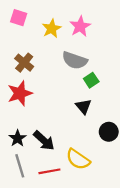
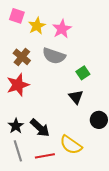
pink star: (80, 26) -> (62, 29), moved
yellow star: (52, 29) -> (37, 26), moved
gray semicircle: (75, 60) -> (54, 56), moved

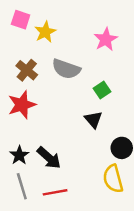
pink star: (62, 29) -> (106, 39), moved
yellow semicircle: (71, 145) -> (113, 179), moved, turned 40

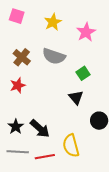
yellow star: (45, 32) -> (53, 22), moved
red star: (22, 105) -> (18, 85), size x0.7
yellow semicircle: (113, 179) -> (71, 146), moved
gray line: (22, 186) -> (18, 152), turned -70

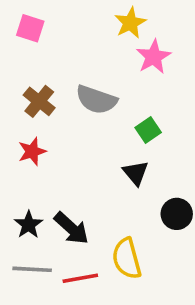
yellow star: (53, 22) -> (130, 23), moved

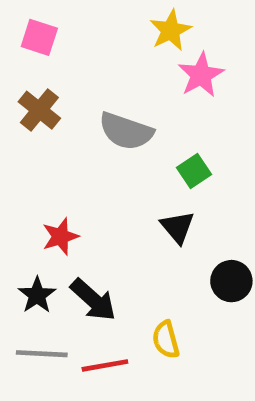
brown cross: (39, 101) -> (39, 110), moved
red star: (32, 151) -> (60, 237), moved
yellow semicircle: (127, 259) -> (166, 340), size x0.7

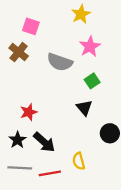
pink square: (39, 37) -> (31, 26), moved
pink star: (201, 75) -> (90, 46), moved

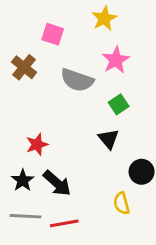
pink square: (31, 26) -> (53, 34), moved
yellow semicircle: (79, 161) -> (122, 203), moved

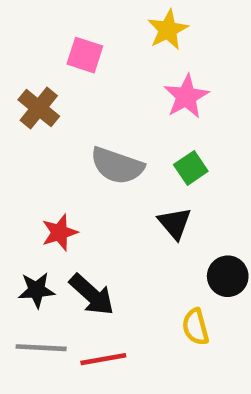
gray semicircle: (77, 80) -> (117, 166), moved
black star: (23, 180) -> (36, 290), turned 30

